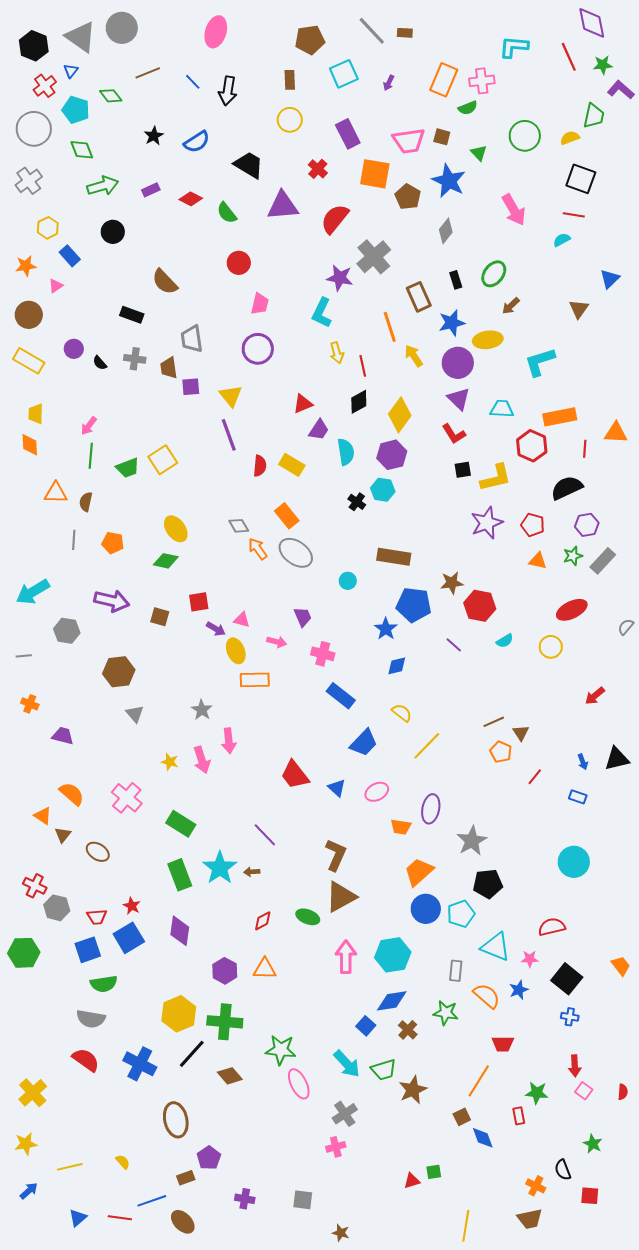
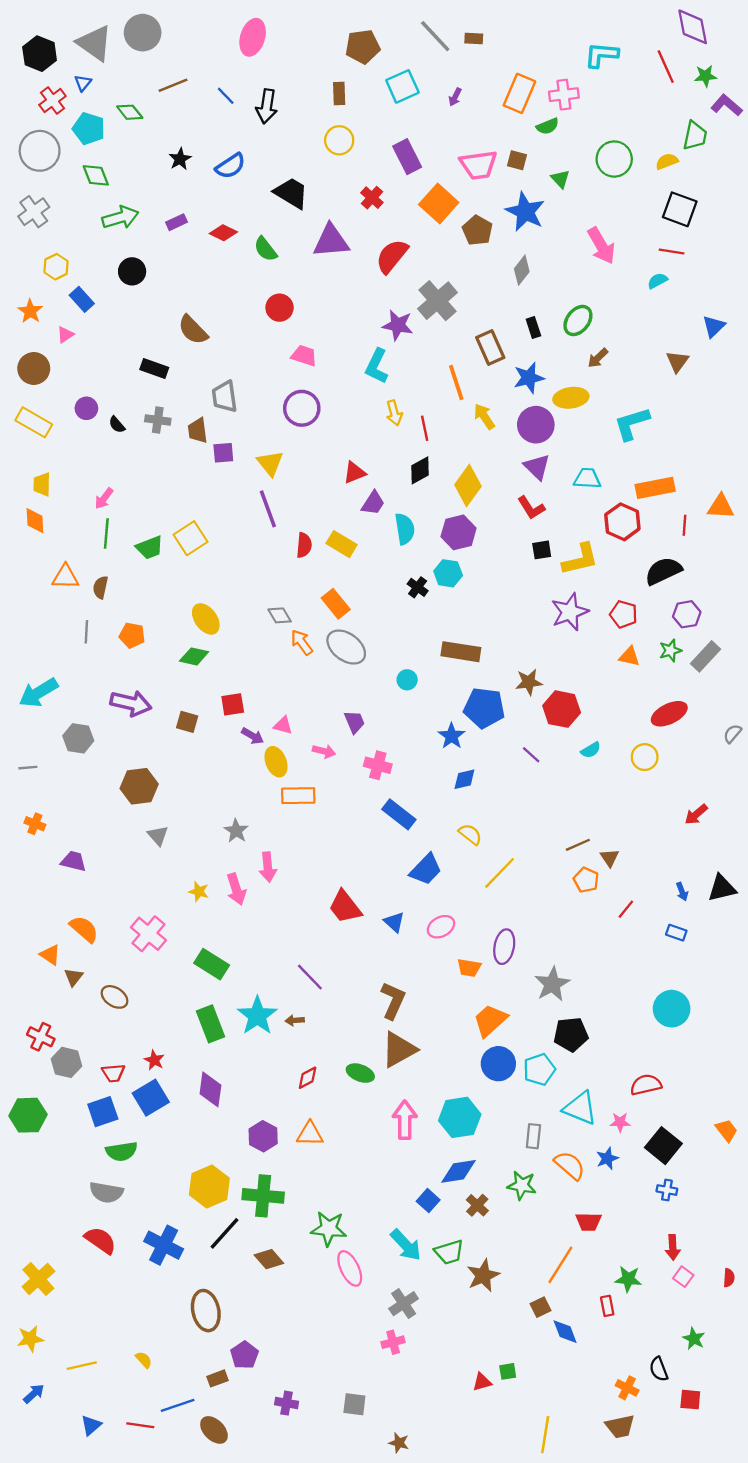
orange square: (375, 174) -> (439, 203), turned 32
orange star: (26, 266) -> (30, 311), turned -30
pink trapezoid: (260, 304) -> (304, 356), turned -85

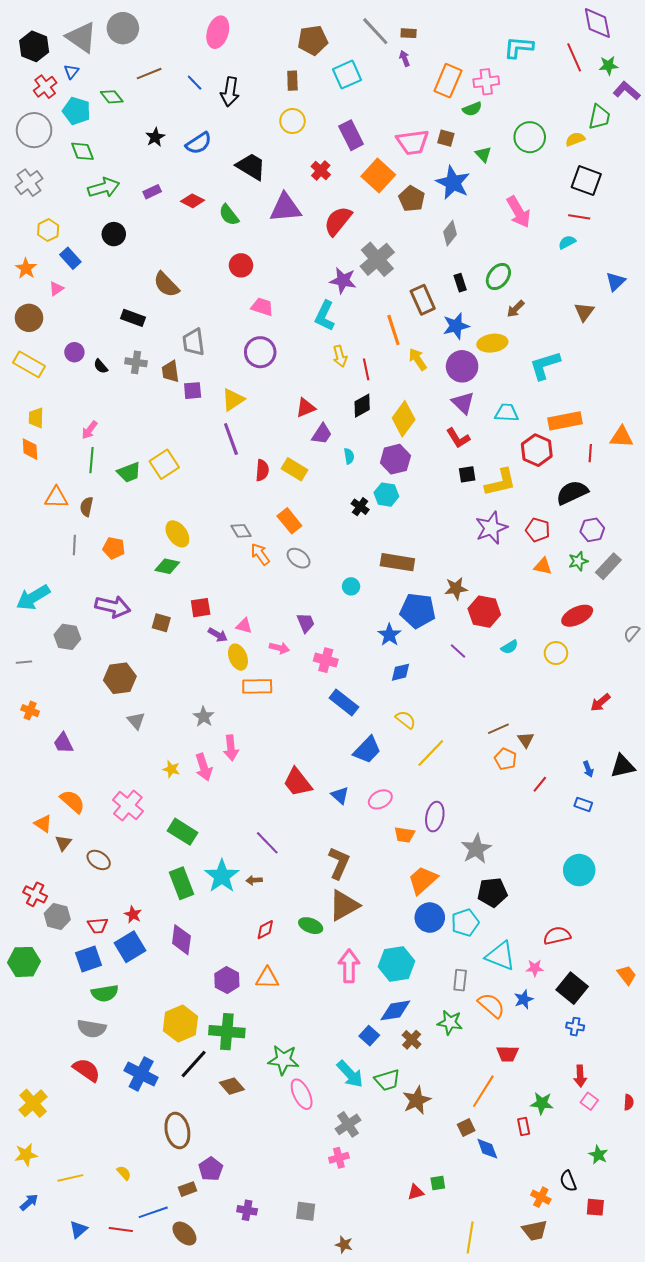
purple arrow: (455, 97) -> (405, 58), moved, turned 133
yellow triangle: (270, 463) -> (233, 400), turned 35
cyan semicircle: (405, 529) -> (349, 456), size x0.6
gray ellipse: (346, 647) -> (299, 558), size x0.7
purple trapezoid: (74, 861) -> (63, 743), turned -130

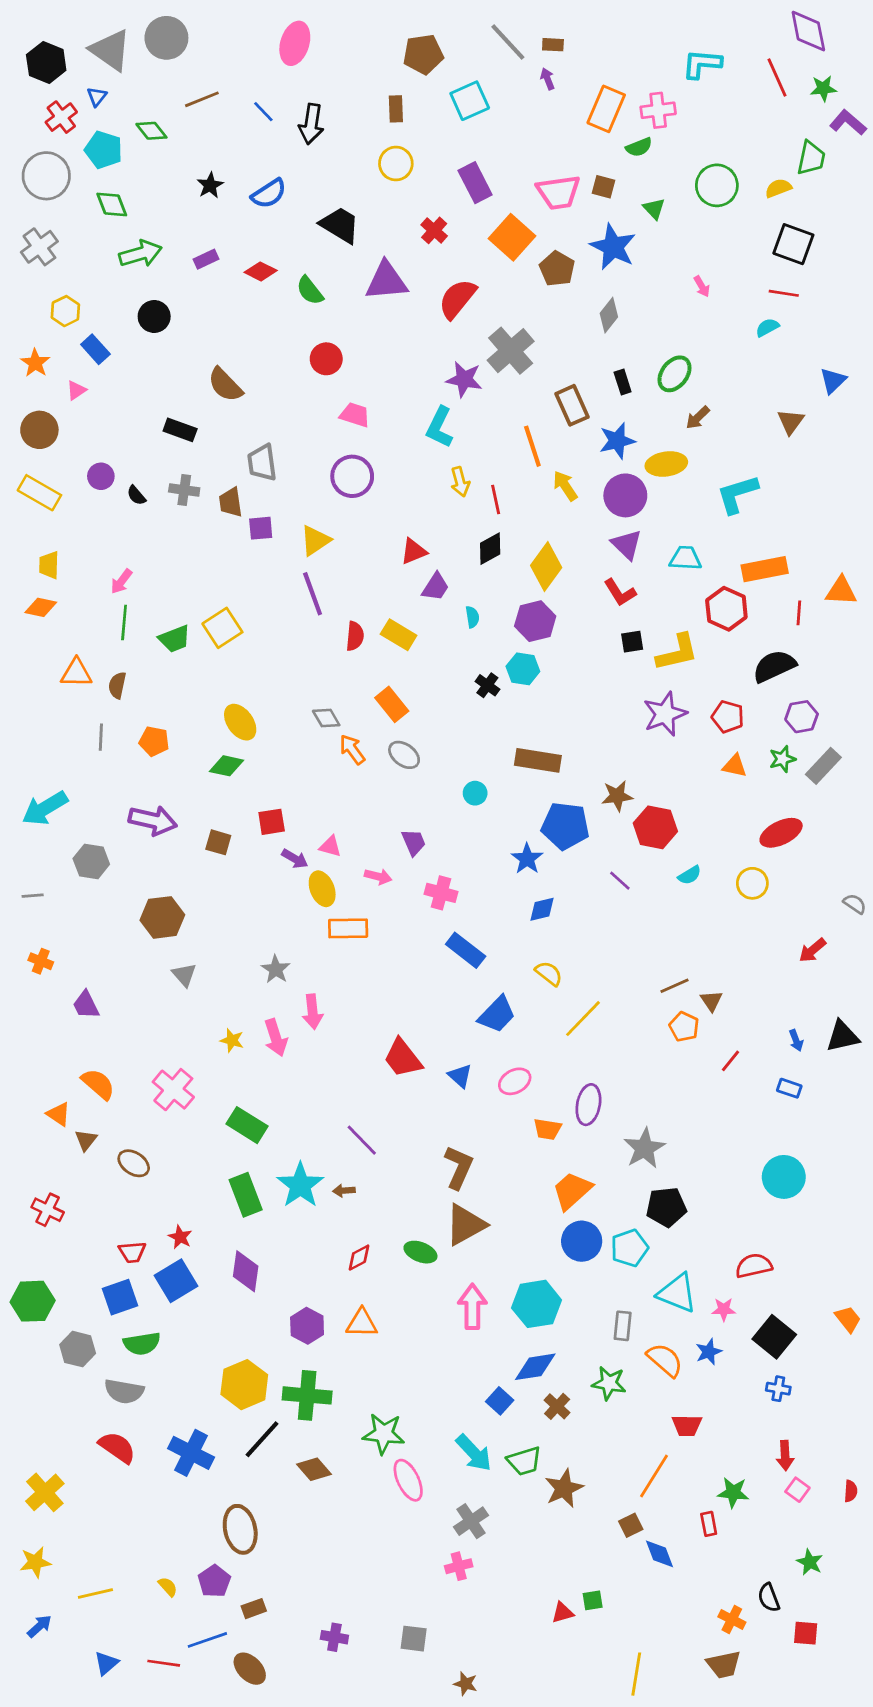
pink arrow: (519, 212) -> (702, 286), size x0.5
orange diamond: (30, 449) -> (41, 607), turned -75
gray semicircle: (632, 633) -> (855, 904), moved, turned 84
gray hexagon: (57, 917) -> (78, 1349), moved
purple pentagon: (211, 1169) -> (214, 1581), moved

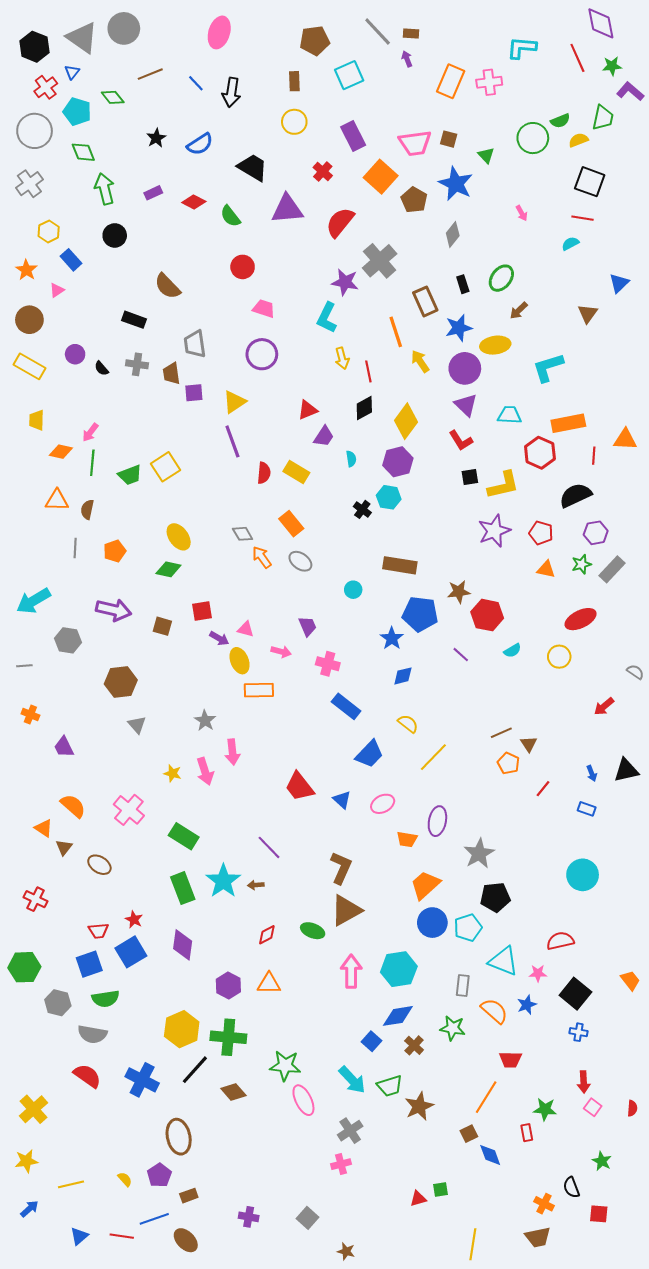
green semicircle: (639, 147) -> (560, 121), moved
green arrow: (140, 254) -> (105, 189), turned -88
orange diamond: (41, 607) -> (61, 452), moved
orange pentagon: (154, 741) -> (115, 551), turned -30
gray square: (414, 1639) -> (308, 1218), turned 35

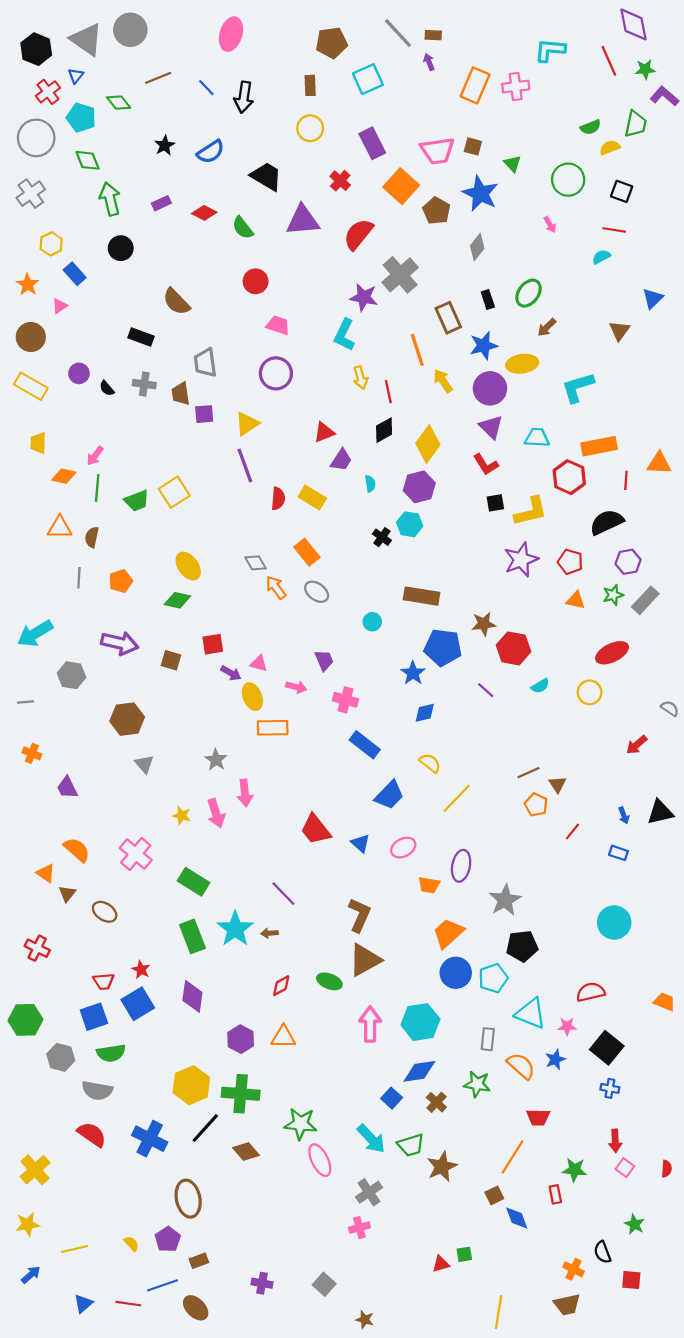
green circle: (533, 138) -> (568, 180), moved
black square: (590, 182) -> (622, 191), size x0.7
orange trapezoid: (630, 980) -> (664, 1002), moved, turned -30

